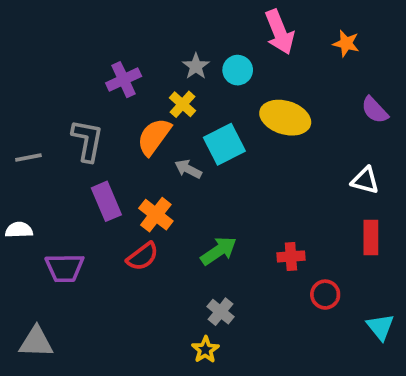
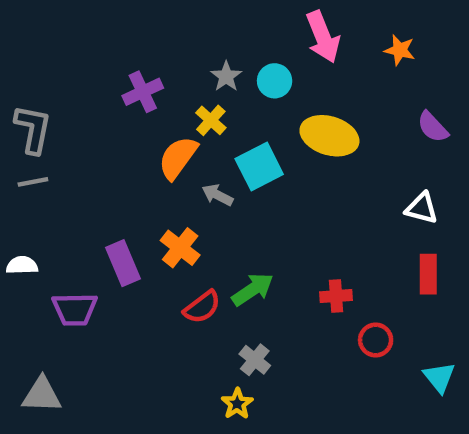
gray L-shape: (87, 140) -> (33, 129), moved
purple rectangle: (106, 201) -> (123, 263), moved
red semicircle: (143, 256) -> (202, 307), moved

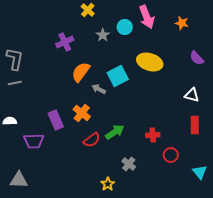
cyan circle: (275, 81) -> (125, 27), moved
yellow cross: (211, 120) -> (88, 10), moved
gray cross: (255, 360) -> (129, 164), moved

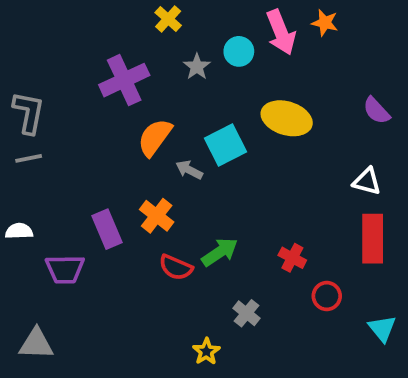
orange star: (182, 23) -> (325, 23), moved
purple cross: (65, 42) -> (124, 80), size x1.4
red rectangle: (195, 125) -> (373, 239), size x1.4
red cross: (153, 135) -> (292, 258), turned 32
red semicircle: (92, 140) -> (176, 267), turned 60

